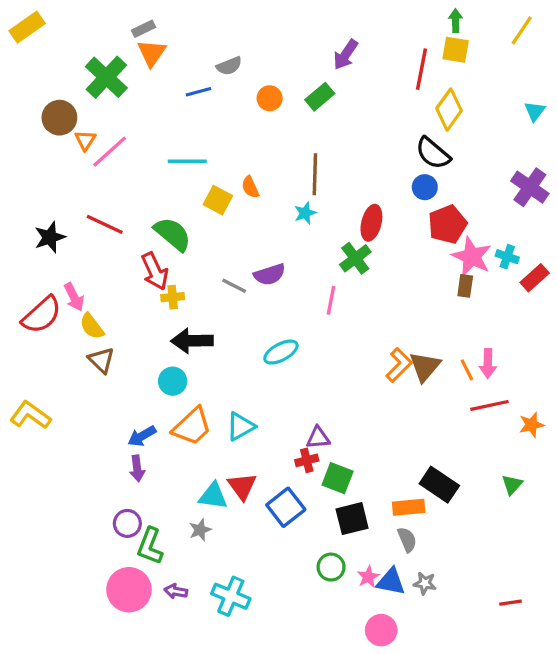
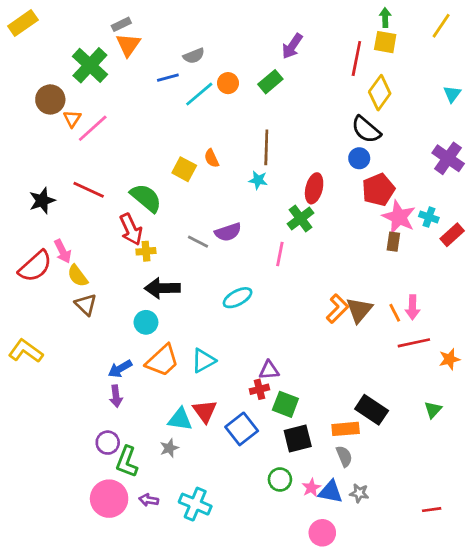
cyan line: (187, 161) -> (199, 94), moved, turned -40
cyan star: (305, 213) -> (258, 180), turned 30

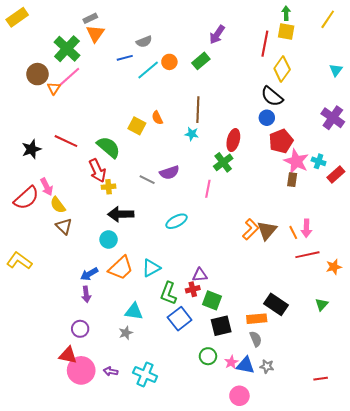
pink line: (93, 128) -> (69, 77), moved
red triangle: (205, 411) -> (68, 355), moved, turned -42
green L-shape: (127, 462) -> (168, 293), moved

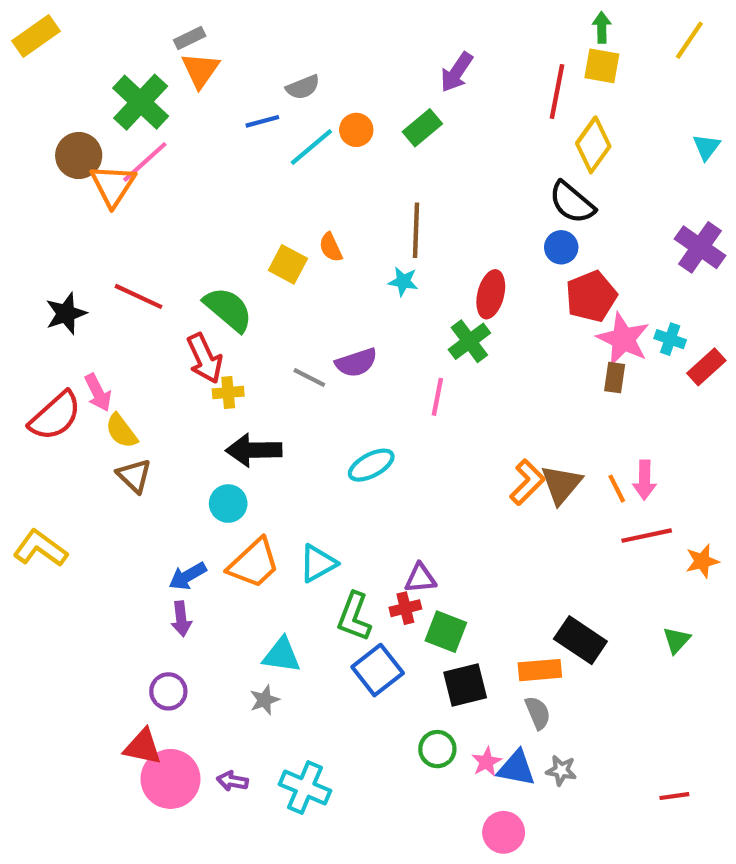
orange triangle: (54, 88) -> (113, 185), size x1.6

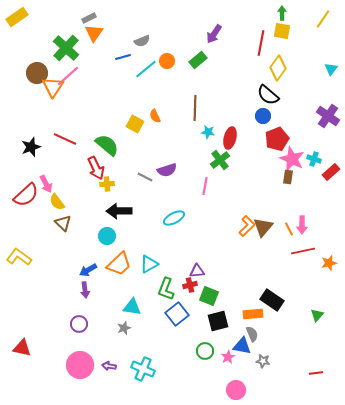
cyan star: (403, 281) -> (208, 132), moved
green triangle: (677, 640) -> (317, 315), moved
red triangle: (143, 747) -> (22, 348), moved
blue triangle: (516, 768) -> (242, 346), moved

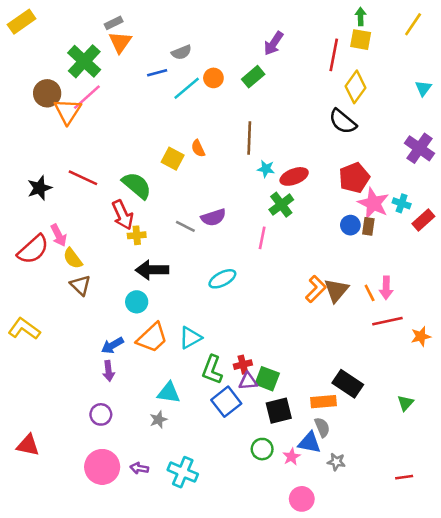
blue circle: (263, 116) -> (350, 225), moved
red ellipse: (230, 138) -> (294, 176), turned 55
purple triangle: (197, 271) -> (248, 381), moved

